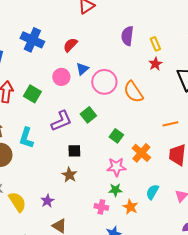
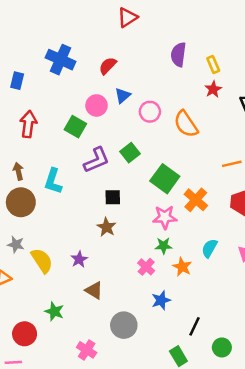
pink circle: (104, 82) -> (150, 112), size x0.7
green square: (32, 94) -> (75, 127), moved
green square: (116, 136) -> (165, 179), size x1.6
pink cross: (101, 207) -> (146, 267), turned 32

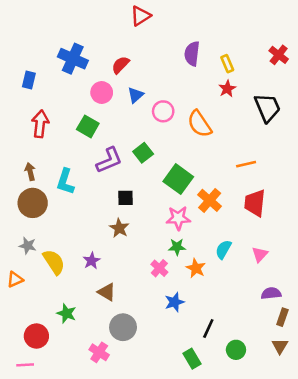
pink circle: (97, 105) -> (102, 92), moved
gray circle: (124, 325) -> (123, 327), moved

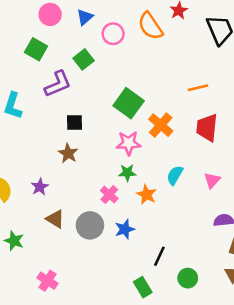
orange semicircle: (200, 124) -> (150, 26), moved
green square: (143, 153) -> (84, 59), moved
gray circle: (123, 327) -> (90, 225), moved

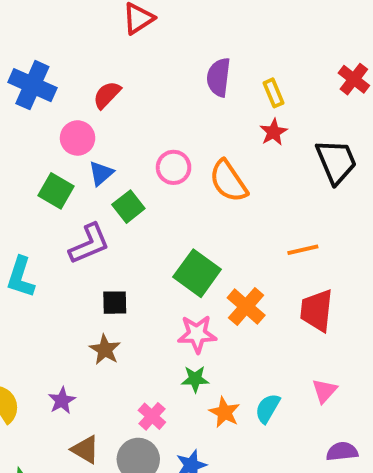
blue triangle: (85, 17) -> (101, 173), moved
orange semicircle: (150, 26) -> (228, 181), moved
cyan semicircle: (175, 175) -> (268, 408), moved
pink cross: (109, 195) -> (152, 416), moved

